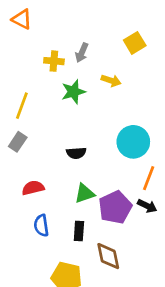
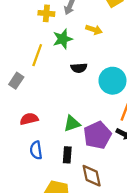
yellow line: (22, 106) -> (37, 55), moved
black semicircle: (76, 153) -> (79, 68), moved

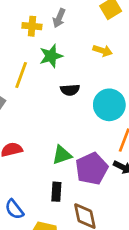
yellow arrow: (94, 30) -> (103, 51), moved
blue semicircle: (36, 150) -> (14, 209), moved, turned -30

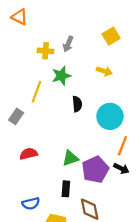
black semicircle: (70, 90) -> (77, 104), turned -91
blue semicircle: (14, 209) -> (31, 203), turned -66

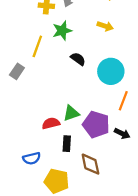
black semicircle: (77, 104) -> (78, 59), turned -49
red semicircle: (29, 154) -> (51, 123), moved
black arrow: (121, 168) -> (122, 134), moved
purple pentagon: (95, 170) -> (96, 124), turned -30

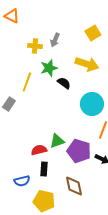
yellow arrow: (105, 26) -> (87, 64), size x1.6
black semicircle: (78, 59) -> (64, 83), moved
black rectangle: (67, 144) -> (44, 169), moved

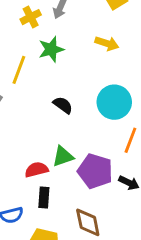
yellow cross: (35, 46) -> (31, 17), turned -32
yellow arrow: (87, 64) -> (107, 43), size x0.7
black semicircle: (64, 83) -> (63, 105), moved

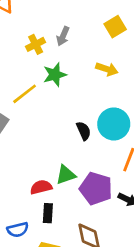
yellow line: (19, 70) -> (25, 94), turned 32
black semicircle: (63, 105) -> (84, 131), moved, turned 30

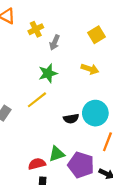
yellow cross: (36, 44) -> (36, 29), moved
yellow line: (25, 94) -> (37, 100), moved
black semicircle: (84, 131) -> (71, 119), turned 104

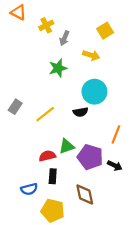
yellow arrow: (90, 69) -> (91, 55), moved
yellow line: (37, 100) -> (45, 114), moved
cyan circle: (95, 113) -> (94, 92), moved

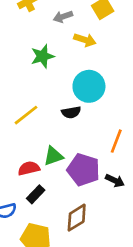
gray arrow: (64, 38) -> (63, 17), moved, turned 48
black rectangle: (53, 176) -> (36, 194), turned 40
brown diamond: (85, 194) -> (77, 218), turned 70

